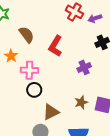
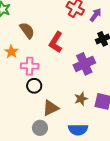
purple arrow: (95, 18) -> (96, 15), turned 144
purple cross: (84, 67) -> (84, 64), size x1.5

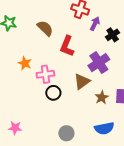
purple arrow: (96, 15) -> (95, 24), moved
brown semicircle: (27, 30) -> (45, 28), moved
brown triangle: (51, 108) -> (82, 81), moved

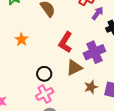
red L-shape: (67, 46) -> (66, 42), moved
pink cross: (45, 74) -> (45, 94), moved, turned -30

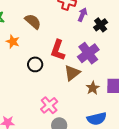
orange star: (21, 40) -> (13, 42), moved
black circle: (44, 74) -> (35, 64), moved

